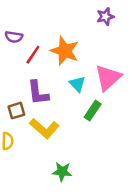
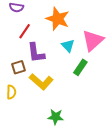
red line: (33, 55) -> (25, 31), moved

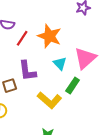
red line: (25, 31) -> (22, 38), moved
yellow L-shape: (41, 82) -> (49, 100), moved

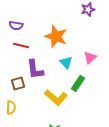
red line: (22, 38) -> (21, 45), moved, turned 70
pink triangle: (85, 58) -> (90, 57), size x0.6

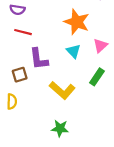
orange star: (56, 36) -> (77, 22), moved
green rectangle: (78, 83) -> (97, 77), moved

